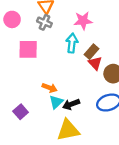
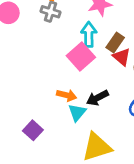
pink square: (28, 49) -> (81, 57), moved, turned -36
black arrow: (71, 104) -> (97, 98), moved

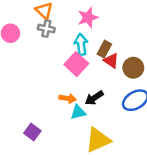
cyan triangle: (77, 112) -> (78, 112), turned 42
purple square: (33, 130) -> (32, 132), moved

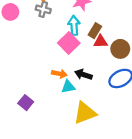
red triangle: (111, 61) -> (100, 41), turned -40
black arrow: (94, 98) -> (83, 75), turned 49

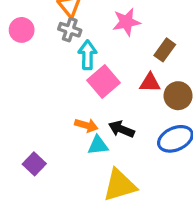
cyan arrow: (74, 25) -> (87, 55), moved
brown rectangle: (95, 31) -> (165, 50), moved

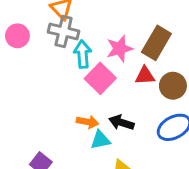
pink star: (126, 22) -> (120, 49), moved
gray cross: (70, 30) -> (64, 32), size x1.4
brown rectangle: (165, 50) -> (156, 43), size x1.5

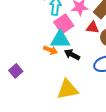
cyan triangle: (100, 140) -> (60, 40), moved, size x1.5

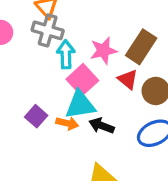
red triangle: (93, 27) -> (128, 79), turned 40
purple square: (16, 71) -> (36, 116), moved

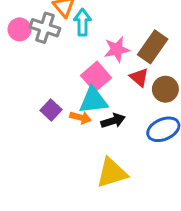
gray cross: (48, 30) -> (45, 28), moved
cyan arrow: (66, 54) -> (82, 22), moved
black arrow: (102, 126) -> (113, 121), turned 140

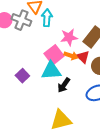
orange arrow: (80, 118) -> (71, 56), moved
black arrow: (113, 121) -> (64, 85), turned 140

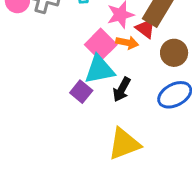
red triangle: (83, 57) -> (146, 28), moved
purple square: (22, 76) -> (81, 92), moved

